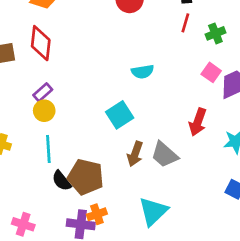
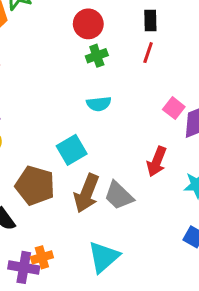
green cross: (215, 33) -> (97, 56), moved
brown arrow: (135, 154) -> (87, 193), size x1.4
brown pentagon: (86, 177) -> (35, 186), moved

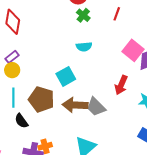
green cross: (97, 56) -> (83, 15), turned -32
pink square: (174, 108) -> (133, 50), size x1.5
brown arrow: (87, 193) -> (75, 105), turned 70

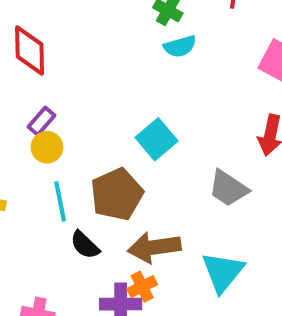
cyan semicircle: (84, 47) -> (180, 46), moved
brown pentagon: (41, 99) -> (117, 194), turned -30
brown arrow: (75, 105) -> (154, 247), moved

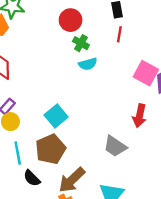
cyan square: (156, 139) -> (56, 116), moved
brown arrow: (154, 247) -> (72, 180), turned -36

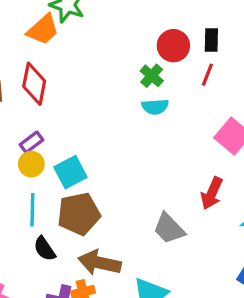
red circle: (71, 20) -> (173, 46), moved
cyan square: (56, 116) -> (70, 172), moved
brown arrow: (72, 180) -> (100, 263), turned 44

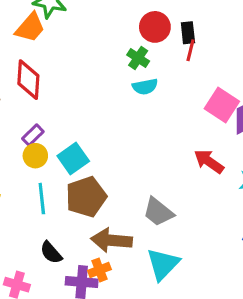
black rectangle: (211, 40) -> (188, 33), moved
red arrow: (212, 193) -> (209, 161), turned 108
gray trapezoid: (169, 228) -> (158, 212), moved
black semicircle: (45, 249) -> (51, 253), moved

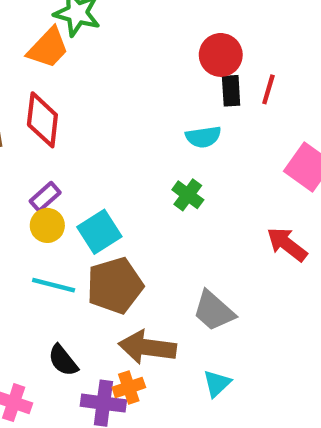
black rectangle: (188, 33) -> (231, 91), moved
green cross: (138, 58) -> (188, 195), moved
cyan line: (42, 199) -> (54, 285), turned -72
cyan triangle: (163, 264) -> (217, 383), size x0.6

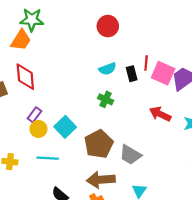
red line: (268, 89) -> (146, 63), moved
black rectangle: (231, 91) -> (132, 74), moved
brown pentagon: (115, 286) -> (99, 144), moved

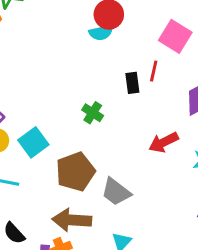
cyan semicircle: (107, 69) -> (101, 33), moved
pink square: (163, 73) -> (175, 36), moved
red arrow: (160, 114) -> (164, 142), turned -60

